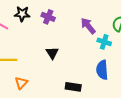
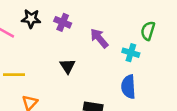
purple arrow: (88, 26) -> (99, 38), moved

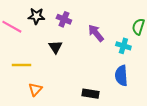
black triangle: (68, 66) -> (55, 47), moved

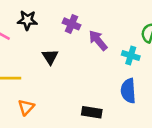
purple cross: (64, 19) -> (72, 24), moved

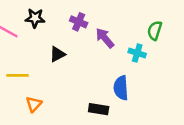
black triangle: (50, 57) -> (57, 54), turned 35
blue semicircle: (128, 91) -> (121, 88), moved

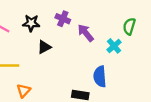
black star: (35, 18) -> (31, 23), moved
cyan cross: (137, 53) -> (114, 46), turned 32

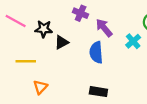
black star: (31, 23) -> (44, 29), moved
blue semicircle: (100, 76) -> (96, 52), moved

